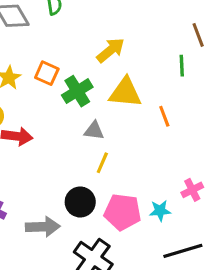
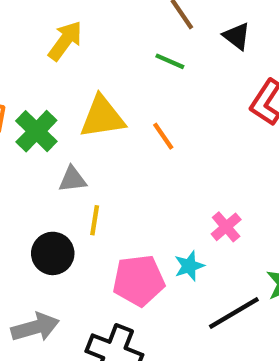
yellow arrow: (111, 50) -> (65, 41), moved
green line: (182, 66) -> (170, 61), turned -50
black circle: (80, 202) -> (53, 253), moved

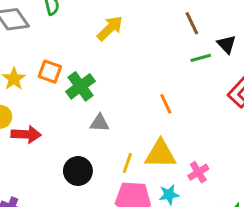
green line: (170, 61) -> (201, 58), moved, turned -48
yellow triangle: (102, 117) -> (160, 154), moved
yellow line: (95, 220) -> (127, 163), moved

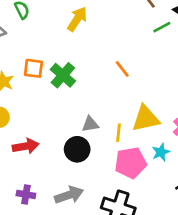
orange line: (166, 104) -> (122, 69), moved
gray triangle: (100, 123) -> (90, 124), moved
red arrow: (26, 134) -> (26, 146), moved

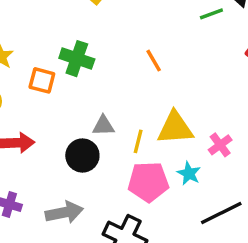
orange square: (33, 68) -> (42, 80), moved
green cross: (63, 75) -> (77, 59), turned -30
cyan star: (161, 152) -> (189, 173), turned -30

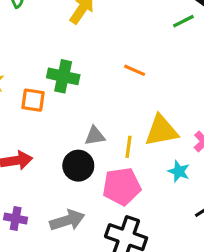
orange line: (154, 61) -> (135, 70), turned -30
pink pentagon: (148, 182) -> (122, 186), moved

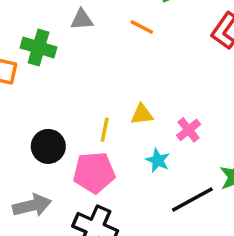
orange line: (135, 70) -> (142, 27), moved
yellow triangle: (161, 131) -> (142, 114), size x0.6
gray triangle: (95, 136) -> (82, 20), moved

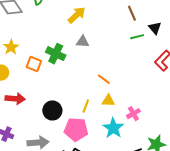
orange line: (142, 27) -> (104, 79), moved
cyan star: (158, 160) -> (113, 128), size x1.5

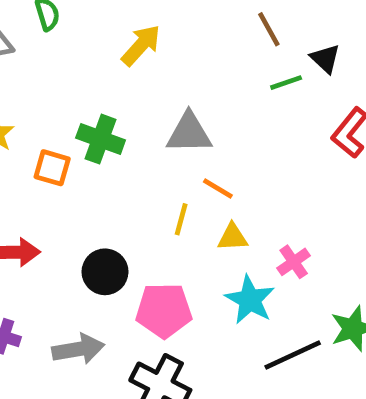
gray triangle: (83, 42) -> (189, 133), moved, size x1.5
yellow line: (86, 106) -> (181, 219), moved

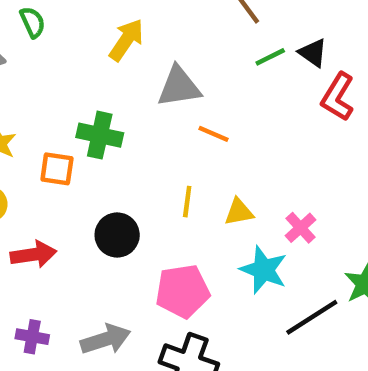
black triangle: (325, 59) -> (313, 53), moved
gray triangle: (189, 133) -> (179, 87), moved
orange line: (218, 188) -> (213, 134), moved
black circle: (105, 272) -> (117, 235), moved

